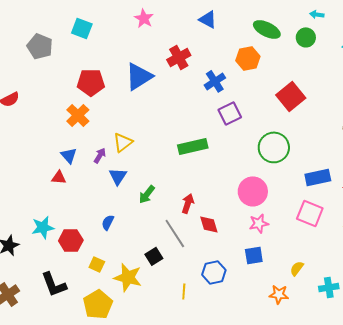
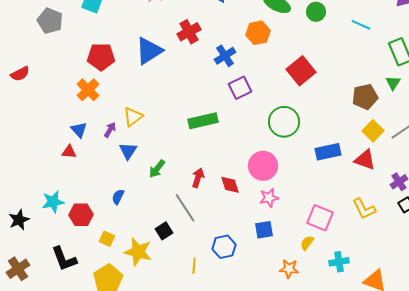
pink square: (310, 213) -> (320, 218), moved
red diamond: (209, 224) -> (230, 185), moved

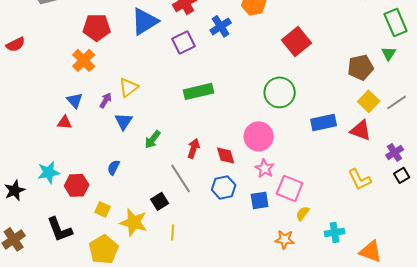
purple square: (240, 88) -> (184, 42), moved
pink star: (269, 198) -> (265, 168), turned -30
pink square: (320, 218) -> (290, 188), moved
blue hexagon: (224, 247) -> (224, 187), moved
yellow line: (194, 266) -> (173, 232), moved

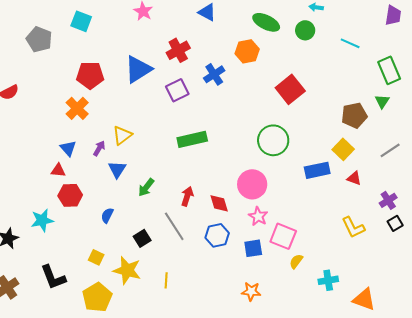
yellow square: (369, 101) -> (343, 149), moved
red triangle: (361, 130) -> (354, 178), size x0.7
red hexagon: (77, 185) -> (70, 195), moved
black square: (160, 201) -> (142, 238), moved
orange star: (285, 239) -> (251, 291), moved

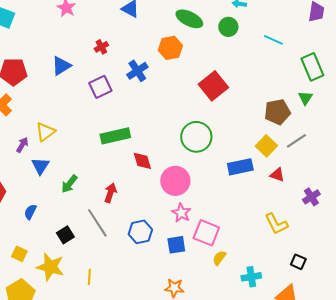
red cross: (178, 50) -> (101, 47), size x0.6
blue triangle: (138, 69) -> (61, 66), size x0.7
gray line: (390, 150) -> (296, 141), moved
red diamond: (219, 203) -> (142, 161), moved
black square: (395, 223) -> (298, 262), moved, turned -35

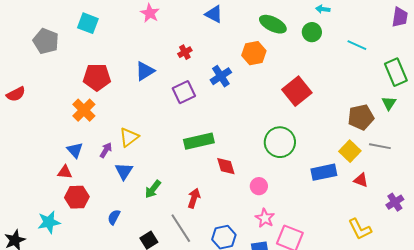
gray line: (296, 141) -> (380, 146), turned 45
pink circle: (175, 181) -> (259, 186), size x0.6

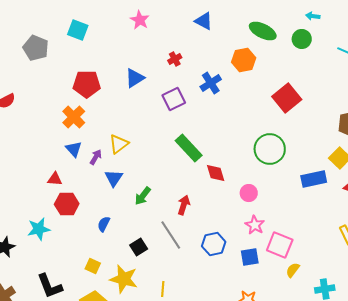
green rectangle: (199, 141) -> (189, 148), turned 60
blue triangle: (75, 150) -> (74, 149), moved

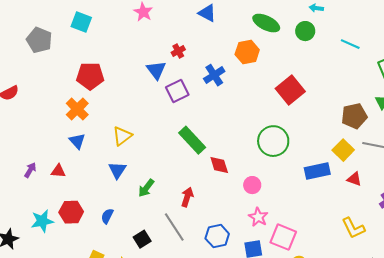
blue triangle: (135, 78) -> (156, 70), moved, turned -35
purple arrow: (96, 157) -> (30, 170), moved
red hexagon: (67, 204) -> (71, 212), moved

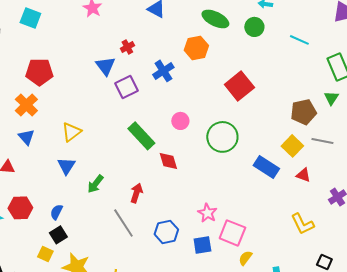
blue rectangle: (317, 171) -> (266, 167), turned 45
pink circle: (252, 185) -> (180, 121), moved
black square: (142, 239) -> (58, 235), moved

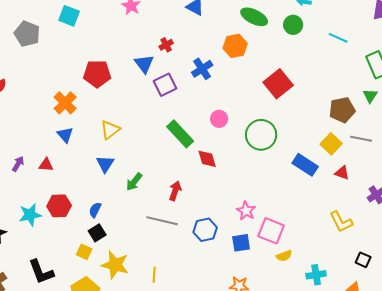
red pentagon: (39, 72) -> (97, 74), moved
gray line: (123, 223) -> (162, 221), turned -44
yellow semicircle: (245, 258) -> (284, 256), turned -147

